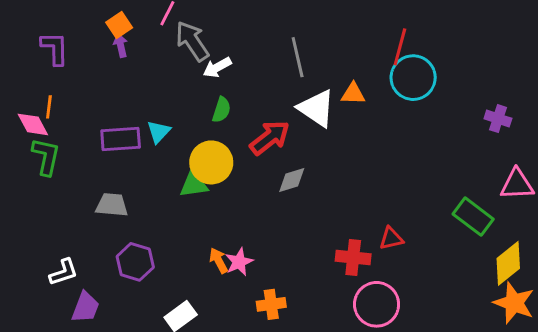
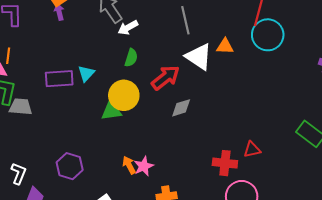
gray trapezoid: (112, 205) -> (21, 107), moved
white L-shape: (64, 272) -> (19, 174), turned -50

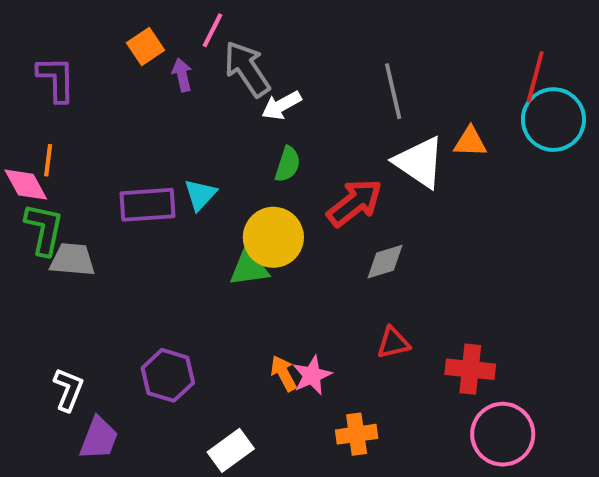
purple arrow: (59, 12) -> (182, 75), moved
red triangle: (252, 150) -> (393, 343), moved

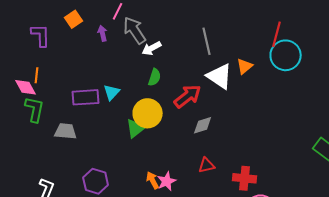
orange square: (146, 47) -> (74, 19), moved
orange triangle: (470, 142) -> (245, 66), turned -42
gray trapezoid: (72, 260) -> (66, 131), moved
green triangle: (249, 268) -> (136, 128), turned -30

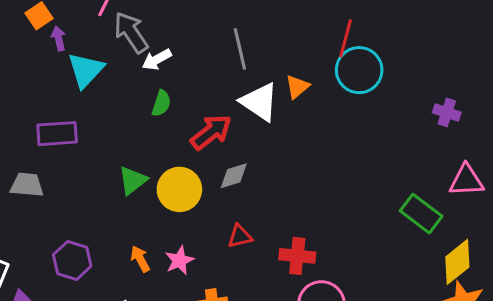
purple arrow: (103, 33) -> (59, 38), moved
cyan triangle: (112, 92) -> (86, 70), moved, size x1.5
yellow circle: (148, 113) -> (179, 189), moved
orange arrow: (153, 180) -> (140, 259), moved

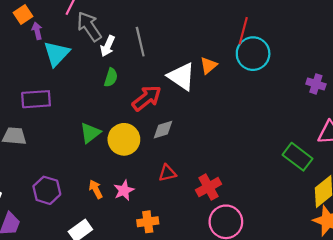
gray line: (240, 49) -> (140, 42), moved
white arrow: (157, 60) -> (108, 46), turned -36
red cross: (297, 256) -> (209, 187), turned -35

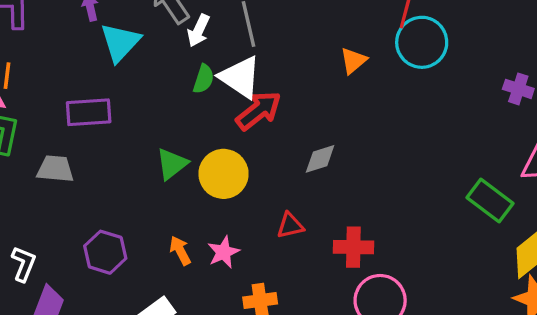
white triangle: (181, 76) -> (240, 77), moved
gray diamond: (163, 130) -> (320, 159), moved
red cross: (209, 187) -> (353, 247), turned 30

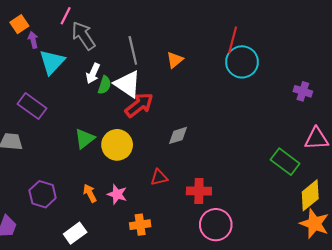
white arrow: (199, 31) -> (93, 73), moved
orange triangle: (353, 61) -> (175, 60), moved
purple rectangle: (89, 112) -> (32, 106), turned 40
pink star: (224, 252) -> (117, 194), turned -30

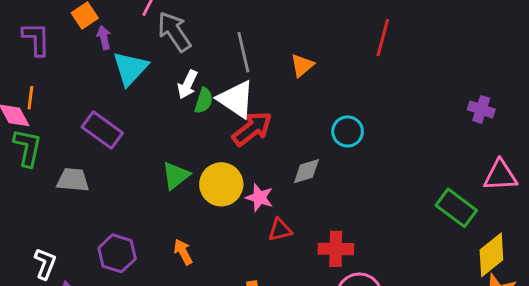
cyan circle: (242, 62) -> (348, 131), moved, size x0.7
pink star: (117, 194) -> (259, 198), moved

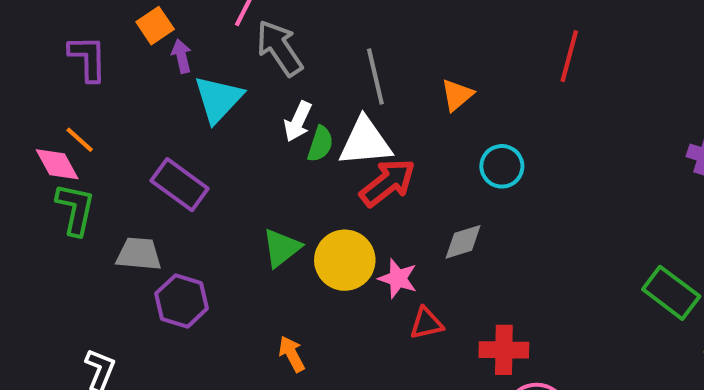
orange line: (30, 98) -> (80, 140), turned -55
white triangle: (236, 99) -> (365, 142), turned -39
cyan circle: (348, 131) -> (502, 166), moved
purple hexagon: (117, 253) -> (182, 301), moved

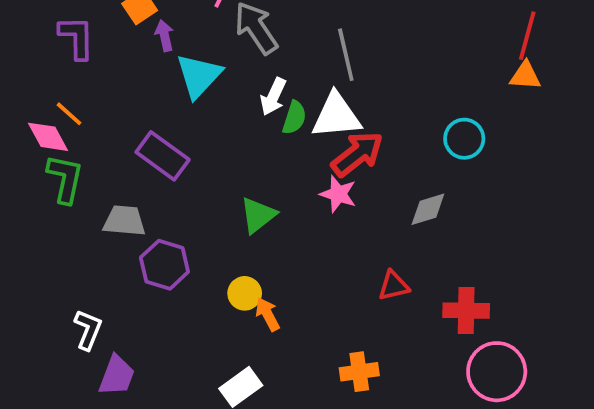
orange triangle: (457, 95) -> (525, 76), moved, turned 44
yellow circle: (345, 260) -> (245, 293), moved, size x0.6
pink star: (398, 279) -> (338, 194), moved

